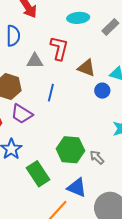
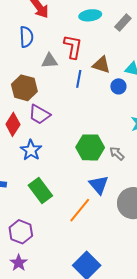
blue line: (51, 93) -> (79, 79), moved
green rectangle: (38, 174) -> (40, 191), moved
blue triangle: (77, 188) -> (99, 185), turned 30

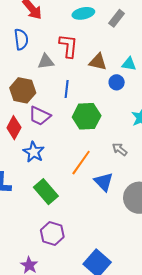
blue line: (79, 79) -> (67, 89), moved
green hexagon: (90, 147) -> (87, 116), moved
orange line: (80, 210) -> (81, 163), moved
purple hexagon: (21, 232) -> (52, 233), moved

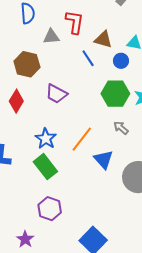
blue line: (67, 89) -> (88, 58), moved, turned -42
purple trapezoid: (40, 116) -> (56, 94), moved
green hexagon: (87, 116) -> (115, 94), moved
blue star: (34, 152) -> (46, 139), moved

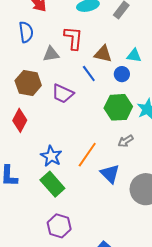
purple trapezoid: (56, 94) -> (63, 94), moved
gray arrow: (121, 128) -> (126, 141), turned -70

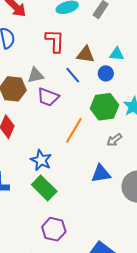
gray triangle: (51, 54) -> (36, 75), moved
orange line: (87, 155) -> (74, 130), moved
blue triangle: (110, 174) -> (101, 174), turned -50

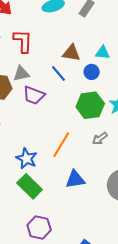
red L-shape: (55, 41) -> (23, 41), moved
orange line: (74, 130) -> (61, 145), moved
blue triangle: (101, 174) -> (75, 179), moved

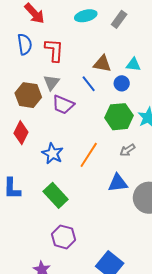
gray triangle: (21, 74) -> (51, 82), turned -42
blue star: (27, 158) -> (53, 154), moved
blue triangle: (75, 179) -> (118, 183), moved

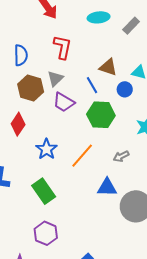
blue semicircle: (25, 44) -> (21, 55), moved
green hexagon: (119, 117) -> (101, 115), moved

